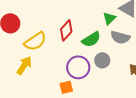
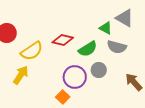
green triangle: (109, 18) -> (106, 28), turned -48
red diamond: (66, 30) -> (63, 40), turned 60
orange square: (66, 87) -> (63, 97), turned -32

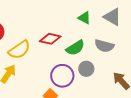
green triangle: (106, 28) -> (84, 18), moved

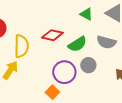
yellow semicircle: (19, 50) -> (21, 46), turned -55

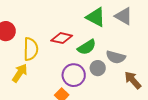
green triangle: (86, 14) -> (96, 17), size x1.5
gray semicircle: (106, 42) -> (116, 57), moved

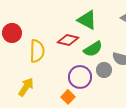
green triangle: (96, 17) -> (87, 20), moved
yellow arrow: (20, 73) -> (26, 87), moved

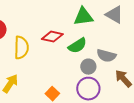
green triangle: (87, 20) -> (83, 17), moved, turned -35
purple circle: (80, 77) -> (88, 89), moved

